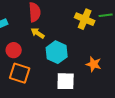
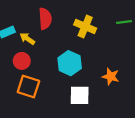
yellow cross: (85, 19) -> (85, 26), moved
yellow arrow: (38, 33) -> (27, 39), moved

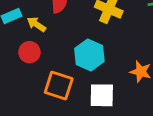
orange square: (28, 86) -> (59, 86), moved

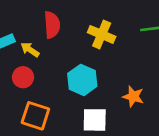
orange square: (59, 86) -> (35, 116), moved

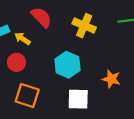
red semicircle: (52, 25) -> (41, 17), turned -40

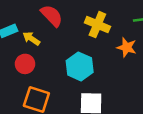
orange star: (111, 79) -> (127, 47), moved

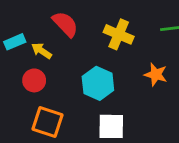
orange star: (127, 47) -> (156, 74), moved

